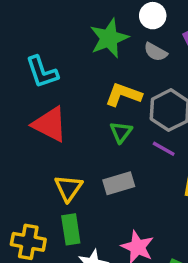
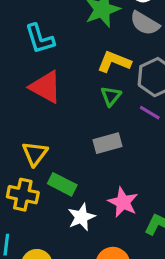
gray semicircle: (156, 52) -> (145, 23), size x1.4
yellow triangle: (69, 188) -> (35, 154), moved
green rectangle: (71, 229) -> (62, 184), turned -56

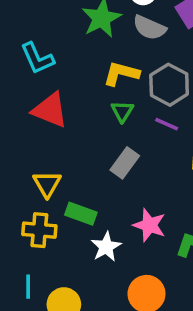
gray rectangle: (108, 143) -> (125, 163), turned -32

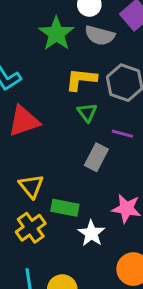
red triangle: (50, 110) -> (24, 121), turned -32
purple line: (167, 124) -> (122, 134), moved
yellow cross: (39, 230) -> (31, 228), turned -32

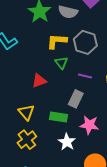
red triangle: (24, 121) -> (39, 81), moved, size x0.7
gray rectangle: (96, 157) -> (76, 99), moved
green rectangle: (65, 208) -> (59, 117), moved

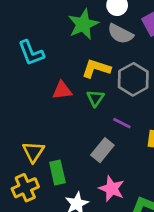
red triangle: (39, 81) -> (62, 90), moved
green rectangle: (59, 117) -> (57, 172), moved, turned 54

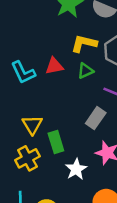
cyan L-shape: (31, 53) -> (23, 72), moved
green triangle: (95, 98) -> (85, 71), turned 35

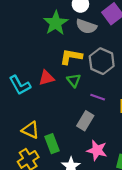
green triangle: (85, 71) -> (74, 80), turned -40
yellow triangle: (32, 125) -> (30, 130), turned -30

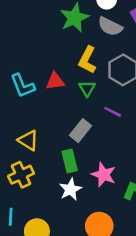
yellow L-shape: (71, 57) -> (87, 60), turned -80
gray rectangle: (85, 121) -> (81, 131), moved
green rectangle: (52, 144) -> (70, 161), moved

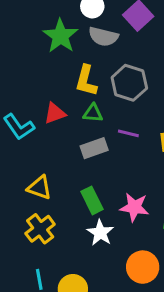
green triangle: (87, 88) -> (93, 113), turned -42
gray rectangle: (81, 131) -> (94, 148), moved, turned 45

